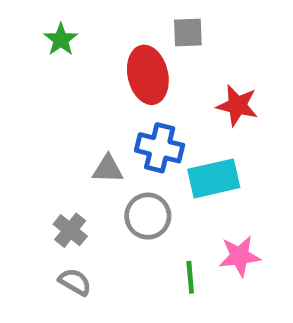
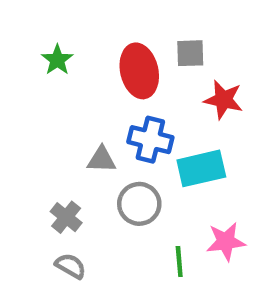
gray square: (188, 32) -> (190, 53), moved
green star: (61, 40) -> (57, 60), moved

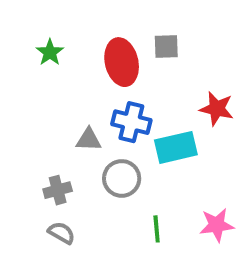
red star: (223, 100) -> (217, 109), moved
gray cross: (66, 217) -> (58, 190), turned 36
pink star: (226, 242) -> (217, 225), moved

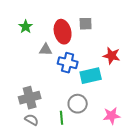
gray triangle: (89, 140) -> (46, 50), moved
gray circle: (122, 178) -> (78, 104), moved
gray cross: (58, 190) -> (30, 98), size x1.5
green line: (157, 229) -> (62, 118), moved

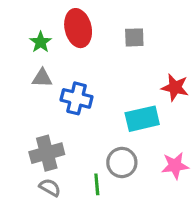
red ellipse: (63, 32) -> (78, 28), moved
gray triangle: (46, 50) -> (42, 78), moved
blue cross: (68, 63) -> (77, 98), moved
pink star: (112, 116) -> (175, 166), moved

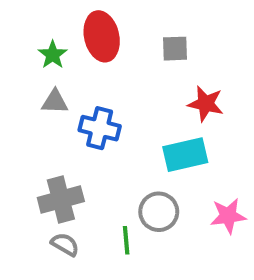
red star: (175, 87) -> (206, 104), moved

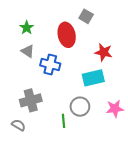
red ellipse: (102, 36) -> (67, 35), moved
gray square: (175, 49) -> (86, 16), moved, turned 32
gray triangle: (55, 102) -> (28, 51), turned 32
gray semicircle: (65, 244) -> (18, 125), moved

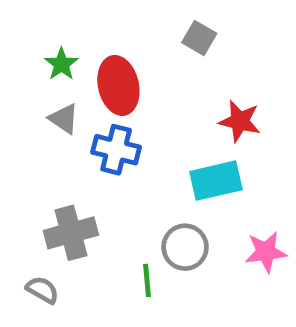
red ellipse: (67, 35) -> (118, 85), moved

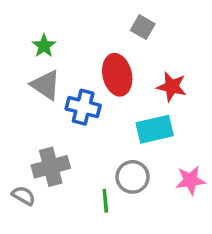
red ellipse: (118, 85) -> (117, 75), moved
gray triangle: (64, 119) -> (46, 85), size x1.4
gray semicircle: (42, 290) -> (24, 196), moved

